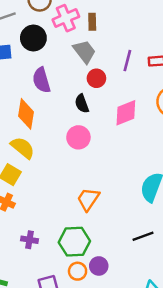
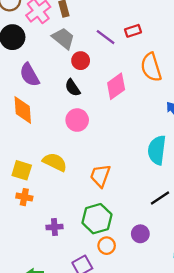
purple line: (127, 61) -> (106, 37), turned -54
yellow semicircle: (23, 148) -> (55, 162), moved
purple circle: (99, 266) -> (140, 234), moved

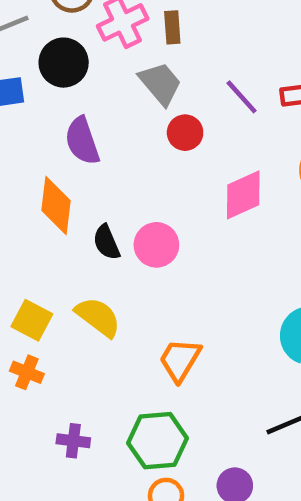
black semicircle: (73, 88) -> (106, 242), moved

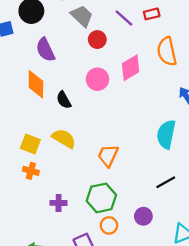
pink circle: (156, 245) -> (97, 79), moved

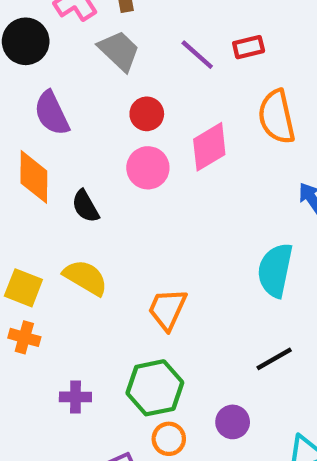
red circle: (97, 40) -> (147, 114), moved

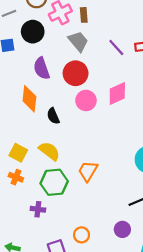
red circle: (147, 114) -> (76, 73), moved, size x1.5
green hexagon: (155, 388) -> (54, 182), moved
purple circle: (233, 422) -> (122, 229), moved

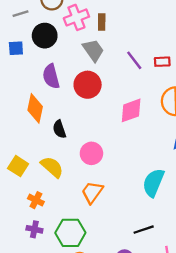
pink circle: (86, 100) -> (91, 153), moved
orange cross: (16, 177) -> (36, 200), moved
green hexagon: (54, 182) -> (70, 233), moved

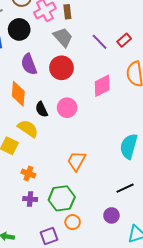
red rectangle: (162, 62) -> (124, 40), turned -32
pink circle: (91, 153) -> (67, 108), moved
yellow semicircle: (52, 167) -> (28, 129), moved

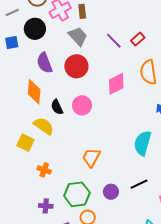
purple cross: (30, 199) -> (46, 206), moved
purple circle: (111, 215) -> (111, 192), moved

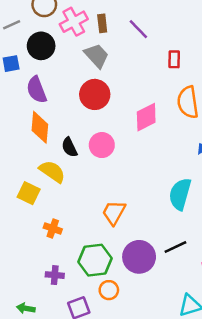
red rectangle: (138, 39) -> (174, 59), turned -48
purple line: (114, 41) -> (138, 29), moved
purple semicircle: (45, 63) -> (37, 90), moved
purple circle: (111, 192) -> (139, 257), size x1.6

